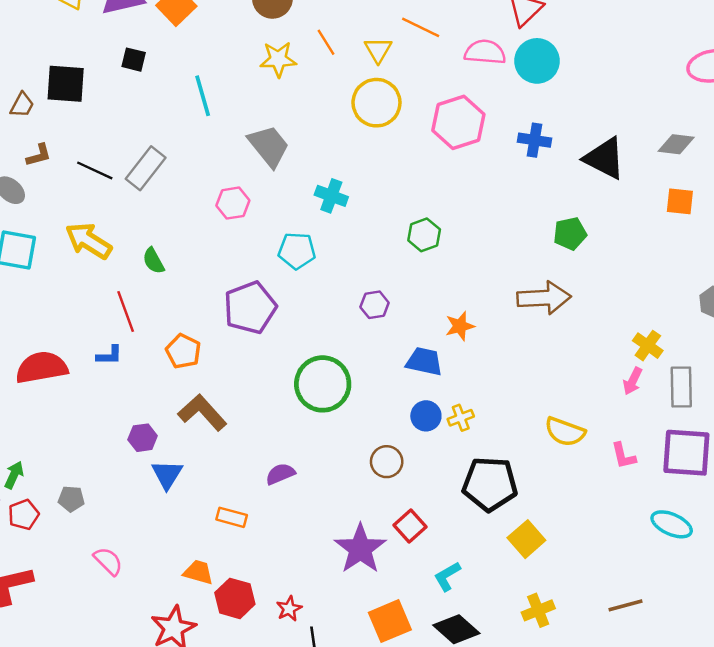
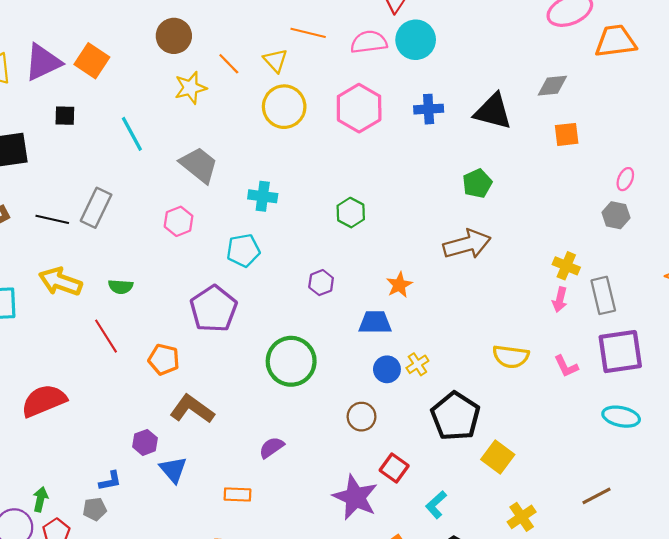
green semicircle: (153, 261) -> (121, 287), turned -45
blue L-shape: (109, 355) -> (110, 481), moved
black pentagon: (490, 484) -> (455, 416), turned -30

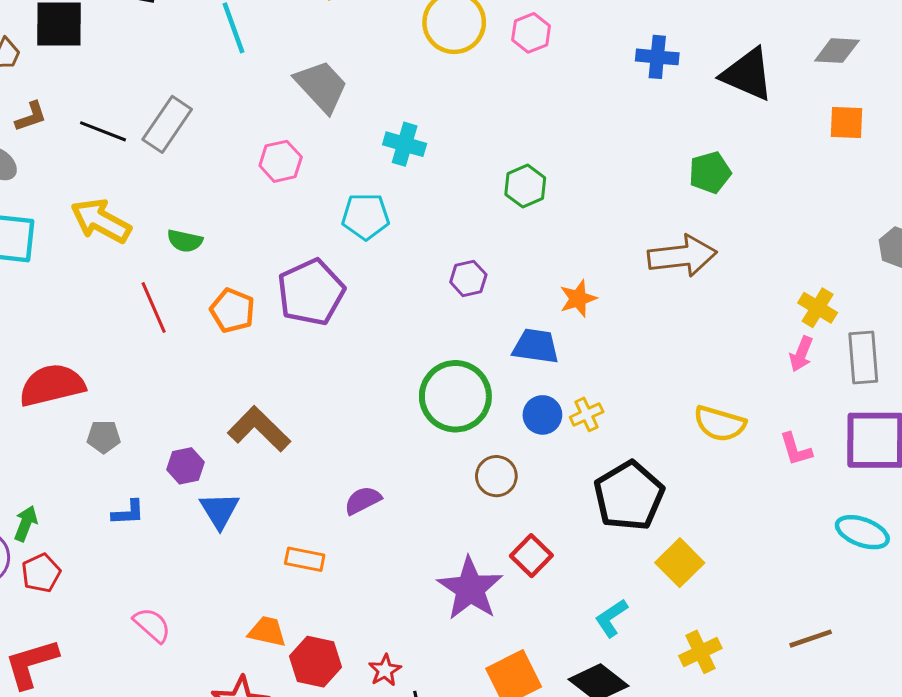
pink hexagon: (359, 108) -> (531, 33), moved, size x0.6
orange pentagon: (164, 359) -> (232, 310), moved
green circle: (291, 361) -> (455, 396), moved
cyan L-shape: (436, 505) -> (611, 618), moved
gray pentagon: (95, 509) -> (104, 437), moved

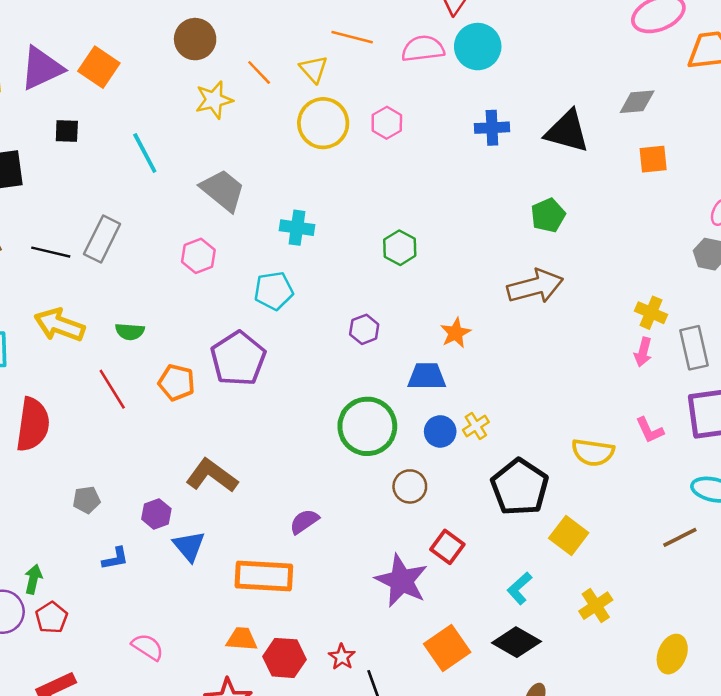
red semicircle: (52, 385) -> (33, 425), moved, turned 120
yellow semicircle: (720, 424) -> (593, 452), moved
orange rectangle: (305, 559) -> (264, 576), size x1.8
brown line: (811, 639) -> (680, 537), moved

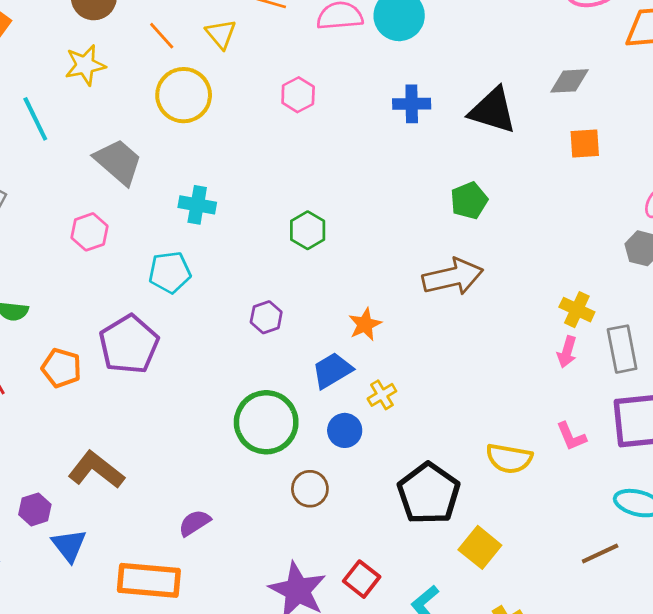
yellow star: (214, 100) -> (85, 65), moved
yellow circle: (323, 123) -> (184, 95), moved
blue trapezoid: (427, 376) -> (332, 370), turned -33
yellow cross: (476, 426) -> (382, 395), moved
red square: (447, 547) -> (362, 579), moved

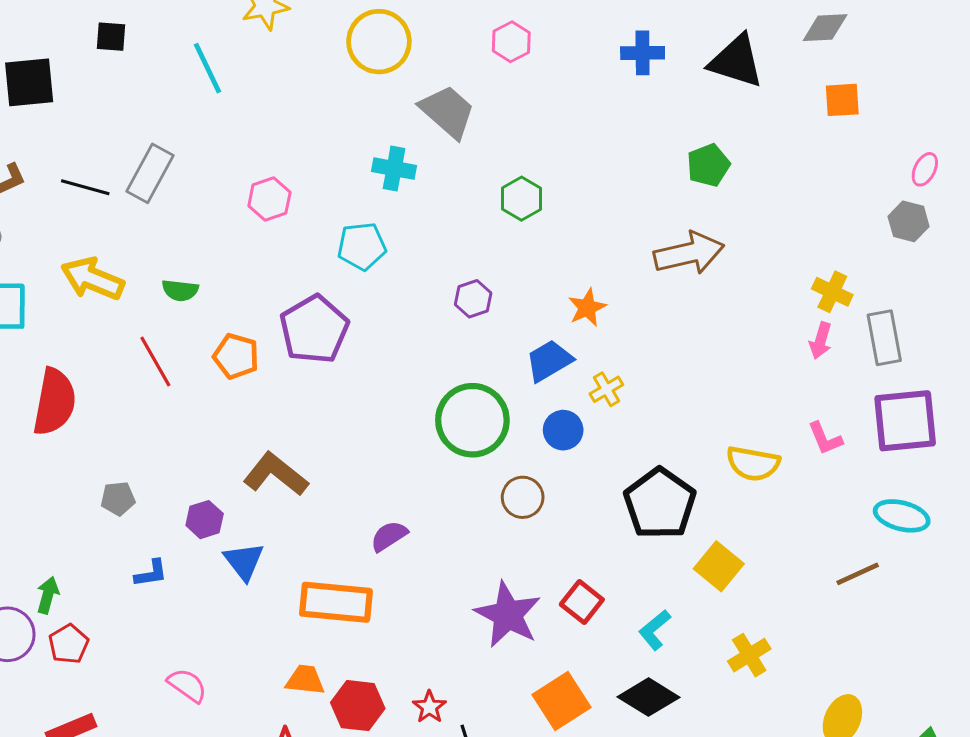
gray trapezoid: (118, 162) -> (448, 112), moved

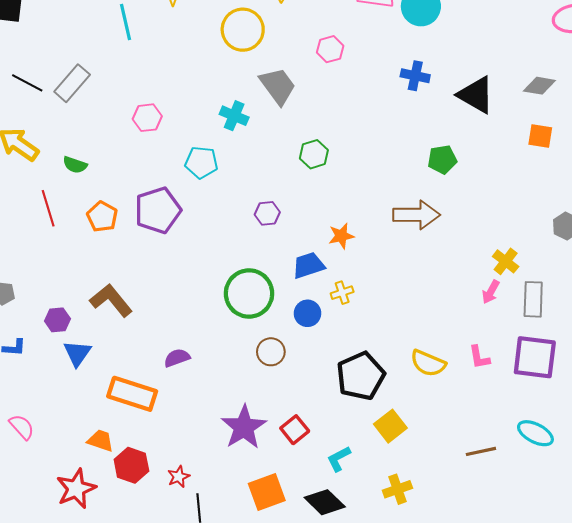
cyan ellipse: (902, 516) -> (535, 433), moved

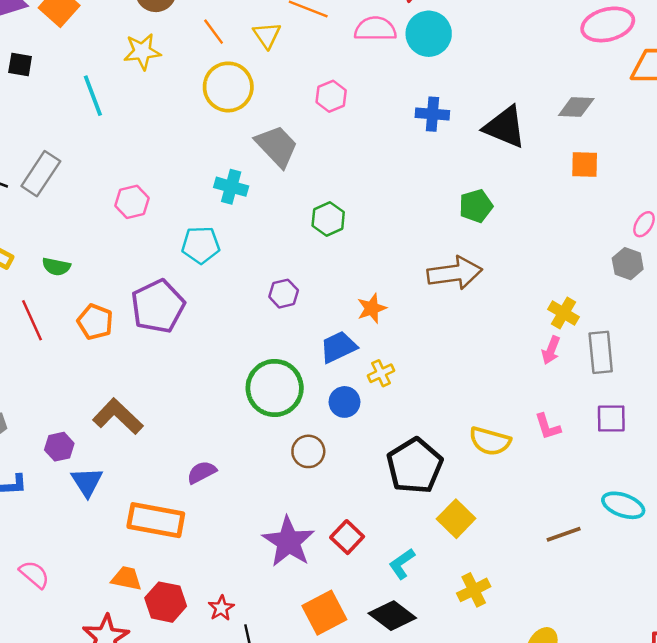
purple square: (535, 357) -> (611, 418), size x0.6

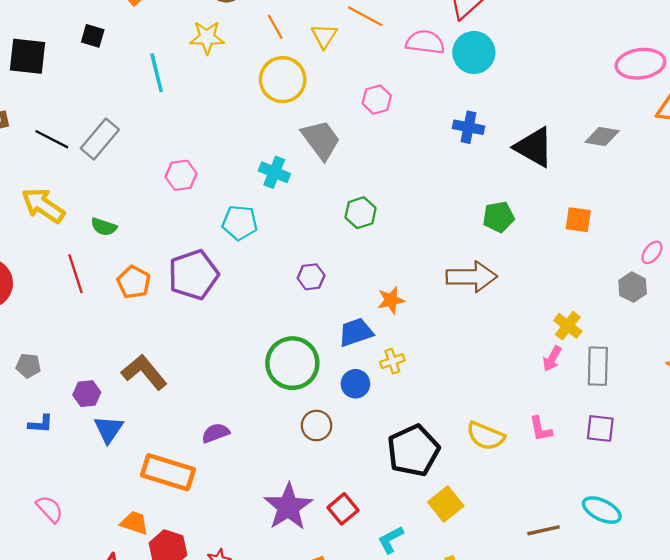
orange square: (585, 164) -> (578, 220), moved

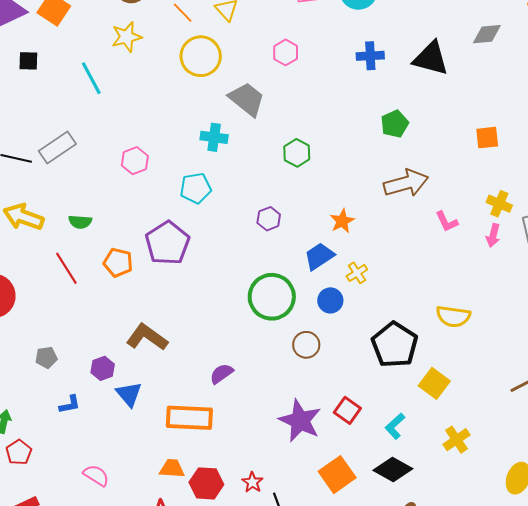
gray rectangle: (100, 139) -> (57, 148), turned 30
green pentagon: (499, 217) -> (395, 124), moved
orange square: (578, 220) -> (487, 138), moved
pink L-shape: (541, 429) -> (447, 222), moved

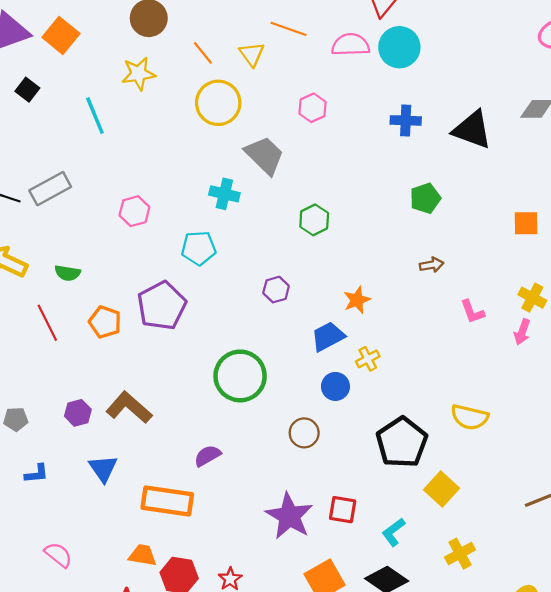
black square: (28, 61) -> (27, 90), turned 30
brown arrow: (406, 183) -> (432, 265), size x0.5
green circle: (272, 297) -> (240, 376), moved
purple hexagon: (103, 368) -> (78, 413), moved
red square: (347, 410) -> (343, 510), turned -32

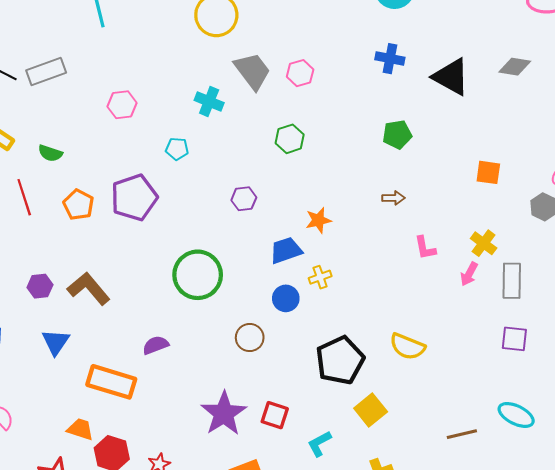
pink hexagon: (313, 108) -> (300, 73), moved
cyan pentagon: (199, 248) -> (177, 149), size x0.7

